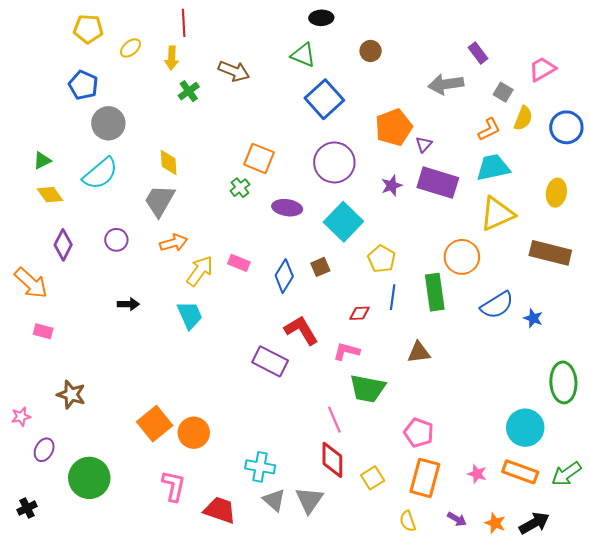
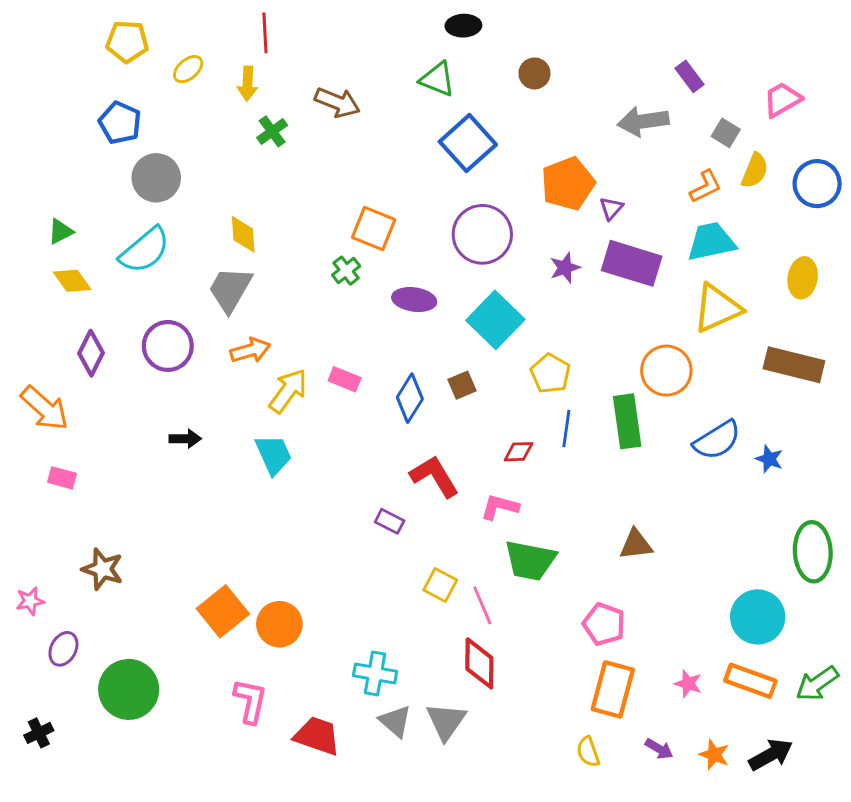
purple circle: (116, 240) -> (168, 346), size x1.5
brown triangle: (419, 352) -> (636, 544), moved
purple rectangle: (270, 361) -> (390, 521), size x0.6
yellow square: (373, 478) -> (440, 585), moved, turned -30

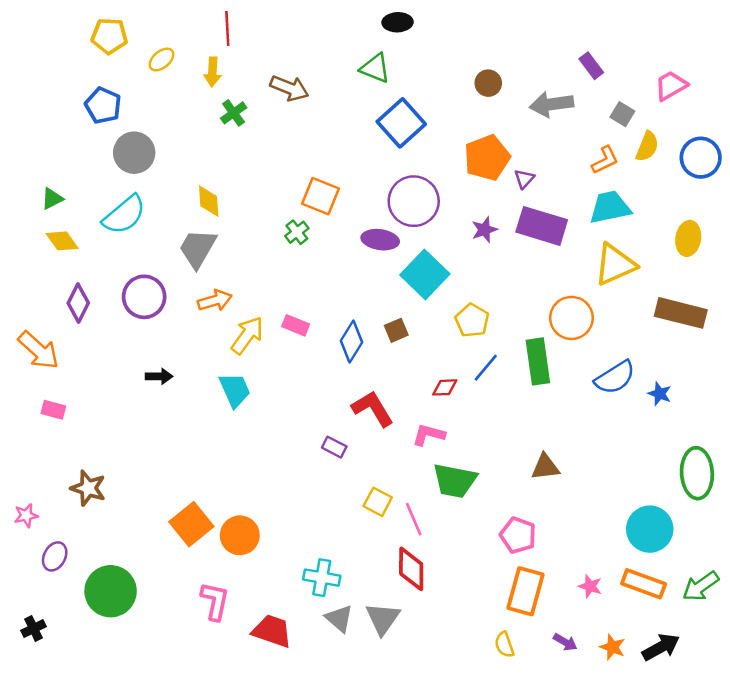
brown circle: (534, 73) -> (488, 83), moved
purple ellipse: (414, 300) -> (380, 240), moved
blue line: (566, 429) -> (486, 368), turned 32

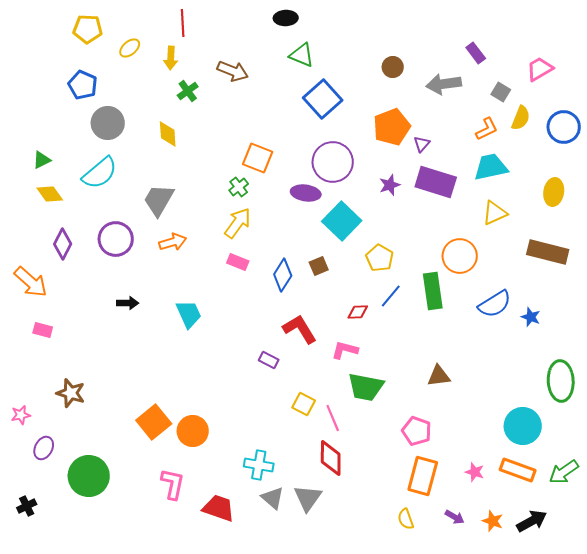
black ellipse: (398, 22) -> (286, 18), moved
yellow diamond: (209, 201) -> (168, 134), moved
yellow triangle: (615, 264) -> (495, 213), size x0.7
yellow arrow: (247, 335) -> (238, 223), moved

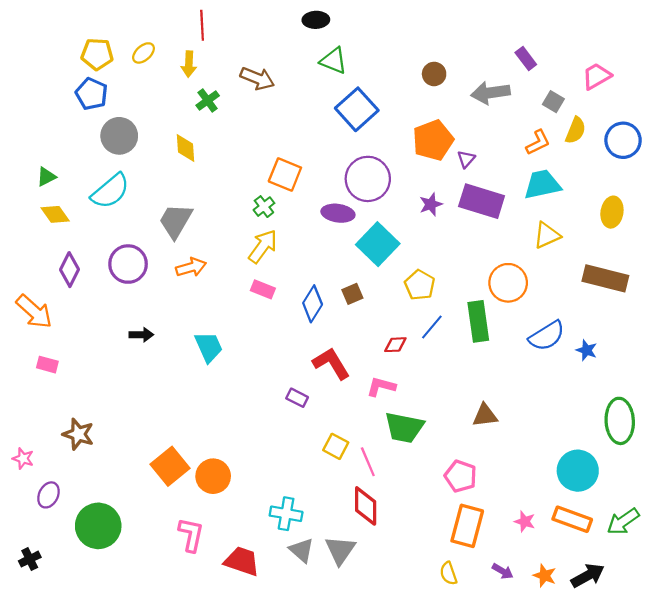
yellow pentagon: (88, 29) -> (97, 54), moved
pink star: (21, 415) -> (23, 458), turned 30

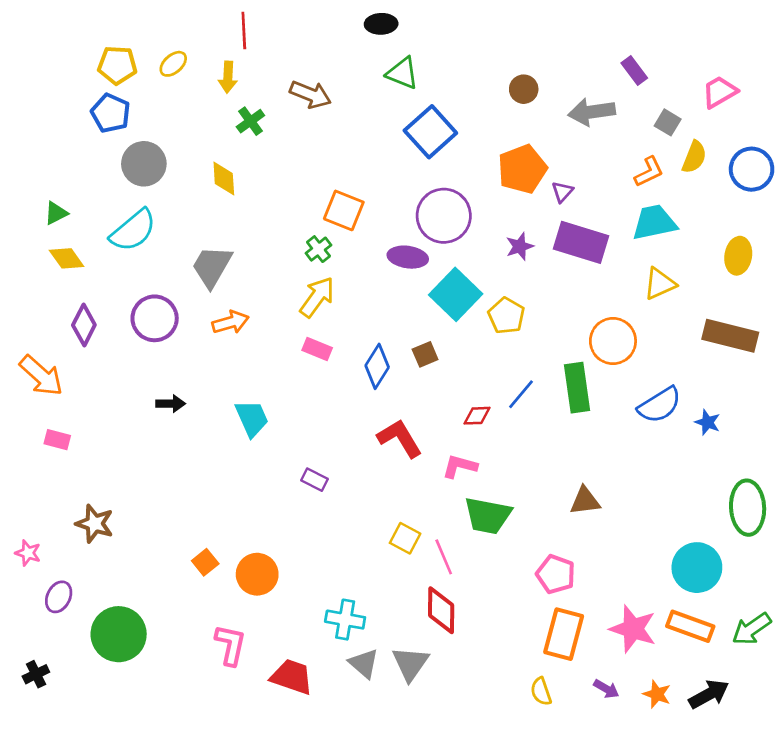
yellow pentagon: (420, 285) -> (506, 316), moved
purple rectangle: (297, 398) -> (314, 480), moved
orange square: (170, 466) -> (205, 562), size x0.6
pink star: (525, 521) -> (633, 629), size x1.8

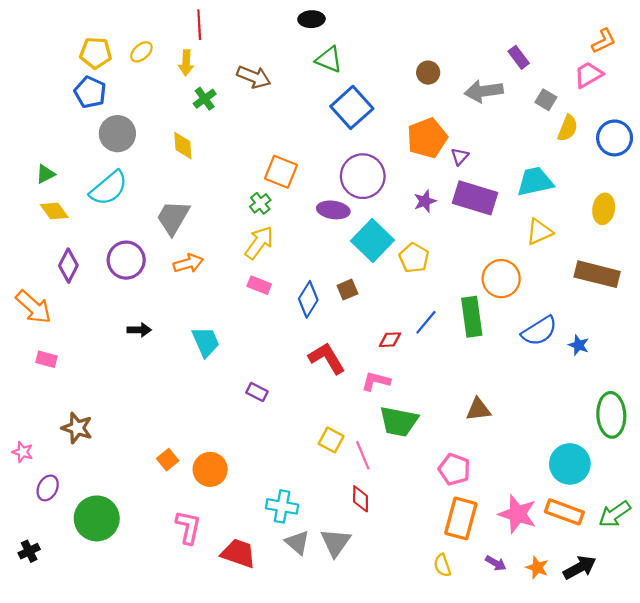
orange L-shape: (649, 172) -> (604, 41), moved
red diamond: (441, 610) -> (361, 499), size x0.7

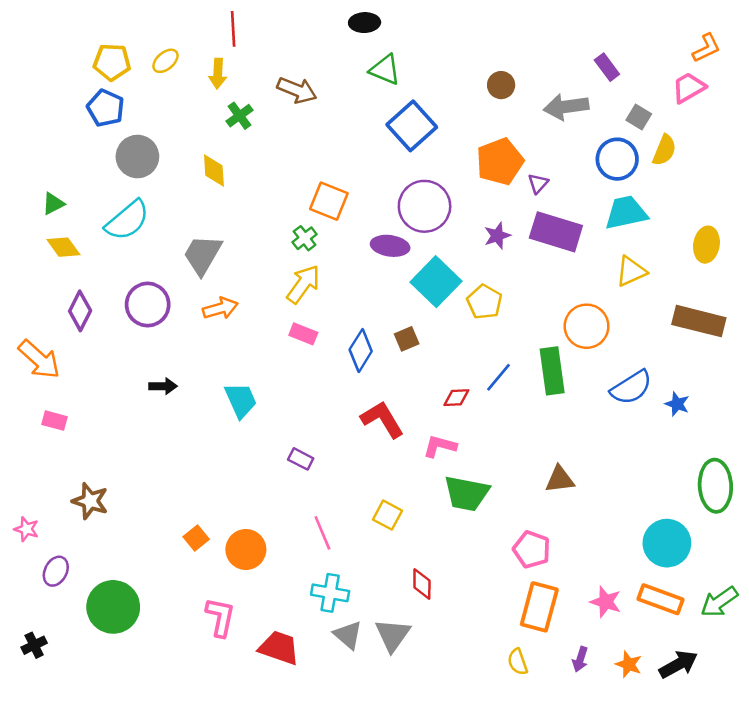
blue circle: (615, 138) -> (617, 159), moved
pink line: (363, 455) -> (322, 533), moved
pink star: (518, 514) -> (606, 602), size x0.7
purple arrow: (496, 563) -> (580, 659), turned 78

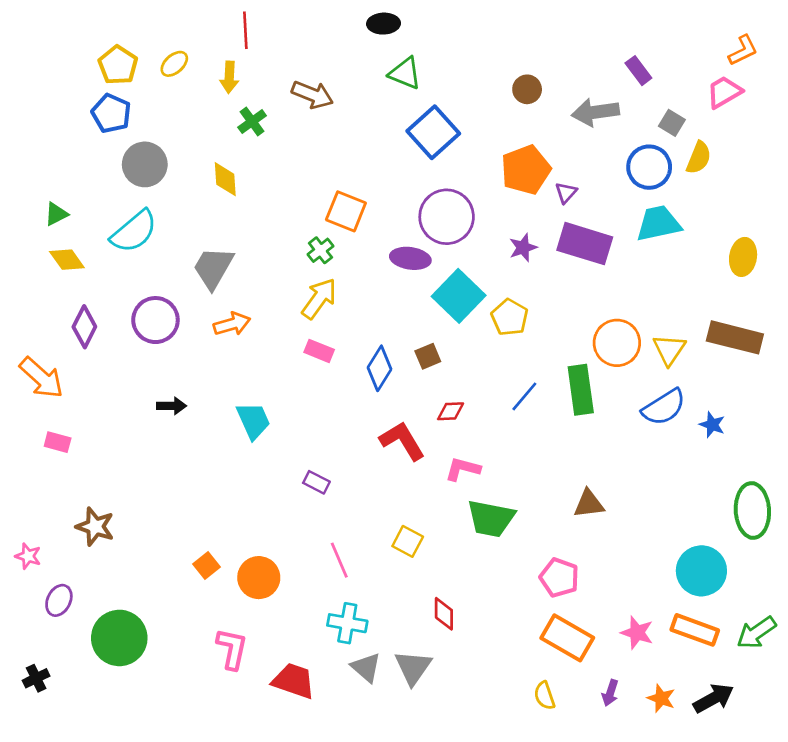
yellow pentagon: (112, 62) -> (118, 65), turned 30
yellow triangle: (631, 271) -> (669, 350), moved, turned -32
red diamond: (456, 398) -> (451, 411), moved
orange rectangle: (539, 607) -> (567, 638), turned -75

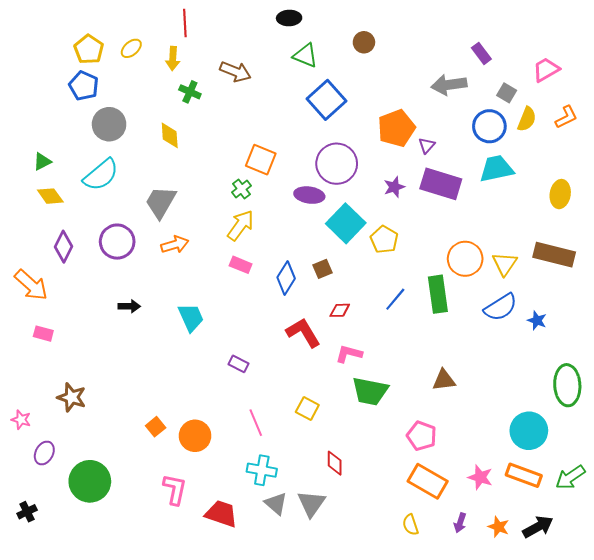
orange L-shape: (743, 50) -> (566, 117), moved
brown circle: (527, 89) -> (364, 42), moved
green cross: (252, 121) -> (190, 92), turned -30

